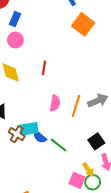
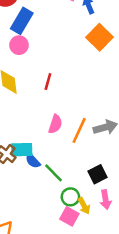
blue rectangle: (15, 19) -> (22, 21), size x1.5
green circle: (93, 182) -> (70, 197), moved

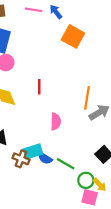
orange line: (79, 130) -> (87, 98), moved

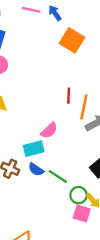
red line: (39, 87) -> (69, 96), moved
pink semicircle: (56, 121) -> (49, 131), turned 42
cyan rectangle: (33, 151) -> (34, 149), moved

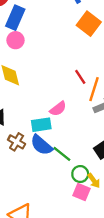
red line: (69, 96) -> (80, 77), turned -42
blue semicircle: (36, 169) -> (41, 145), size x1.5

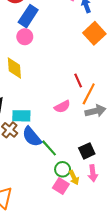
pink semicircle: (58, 109) -> (62, 107), moved
cyan rectangle: (41, 125) -> (21, 116), moved

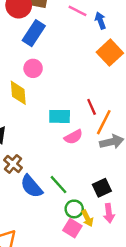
pink circle: (25, 37) -> (33, 68), moved
cyan rectangle: (21, 116) -> (60, 116), moved
blue semicircle: (32, 137) -> (31, 186), moved

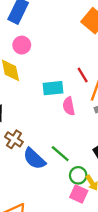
pink semicircle: (73, 137) -> (69, 106), turned 114

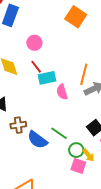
pink circle: (22, 45) -> (34, 43), moved
red line: (83, 75) -> (36, 67), moved
brown cross: (14, 139) -> (18, 125), turned -35

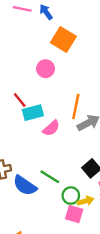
pink circle: (34, 43) -> (46, 69), moved
pink semicircle: (62, 92) -> (51, 128), turned -112
yellow arrow: (89, 155) -> (86, 201), turned -64

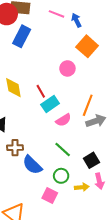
cyan rectangle: (33, 113) -> (50, 104), turned -30
green line: (50, 177) -> (63, 149), moved
green circle: (71, 196) -> (61, 176), moved
pink square: (74, 214) -> (50, 195), moved

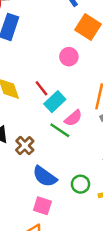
brown cross: (15, 148) -> (25, 146), moved, turned -35
green line: (63, 149) -> (60, 130), moved
pink square: (50, 195) -> (42, 206), moved

